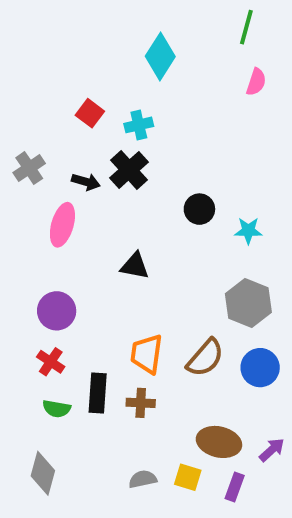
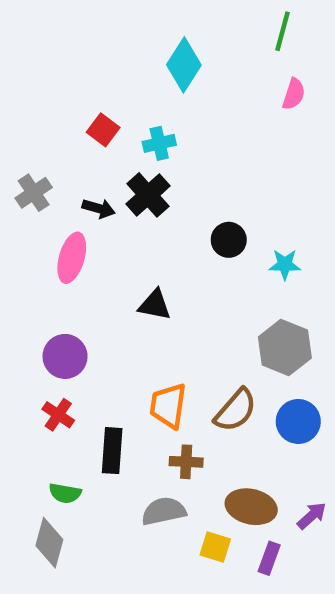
brown cross: (141, 403) -> (186, 462), moved
green semicircle: (57, 409) -> (65, 493), moved
gray semicircle: (143, 479) -> (164, 511), moved, size x1.4

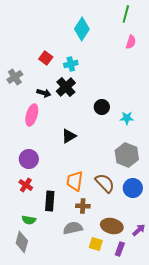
gray cross: (34, 193) -> (15, 77), moved
black triangle: (155, 305) -> (69, 136), turned -42
brown semicircle: (235, 410) -> (105, 183), turned -85

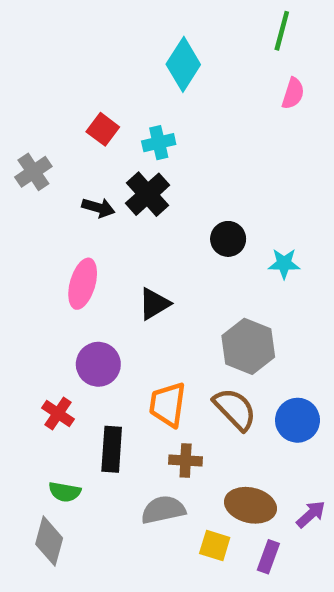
pink ellipse: (32, 115) -> (83, 284), moved
gray hexagon: (127, 155) -> (248, 346), moved
purple circle: (29, 159) -> (98, 364), moved

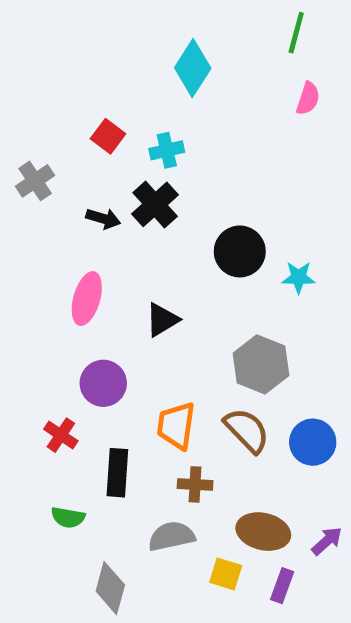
black circle: (228, 239) -> (240, 251), size x1.4
gray diamond: (49, 541) -> (110, 588), moved

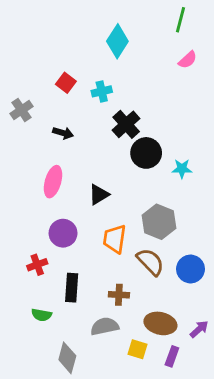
pink semicircle: (308, 99) -> (188, 60), turned 30
black cross: (155, 204) -> (126, 124), moved
orange trapezoid: (176, 426) -> (115, 239), moved
red cross: (61, 435) -> (37, 265), turned 36

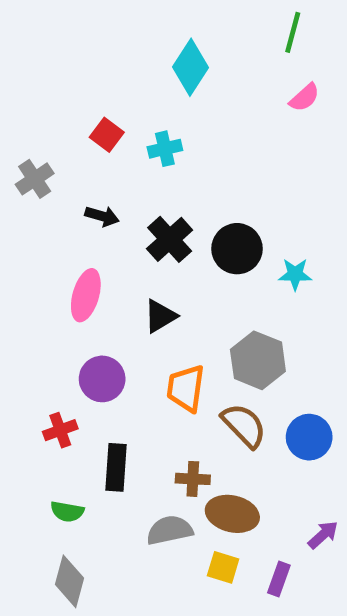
black cross: (126, 124) -> (170, 239), moved
brown ellipse: (160, 323) -> (232, 514), moved
gray diamond: (67, 358) -> (70, 581), moved

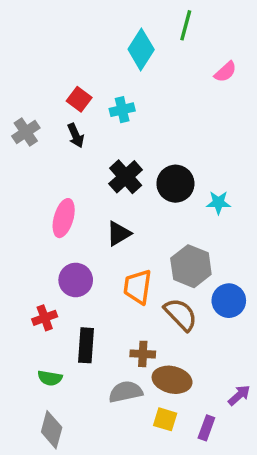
green line: (293, 32) -> (186, 25), moved
black arrow: (102, 216) -> (76, 135), moved, turned 50
blue circle: (309, 437) -> (229, 301), moved

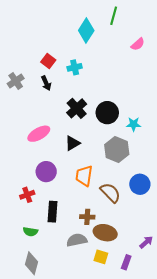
pink ellipse: (64, 218) -> (39, 134), turned 45
gray hexagon: (191, 266) -> (117, 150), moved

